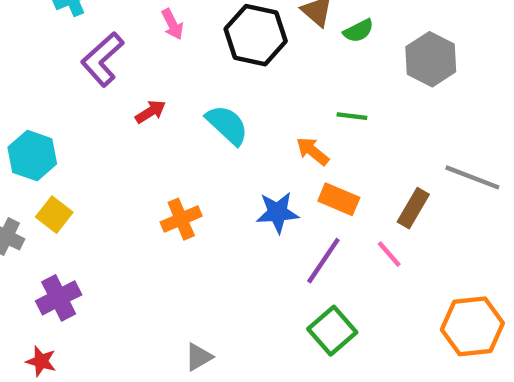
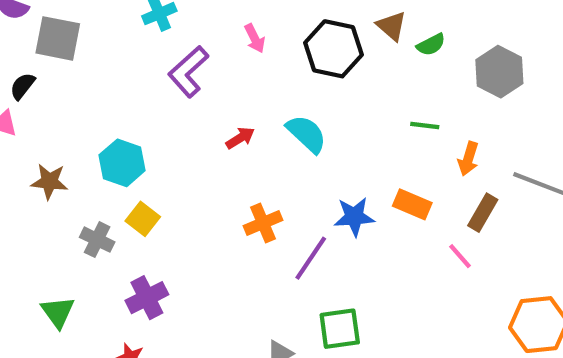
red arrow: (151, 112) -> (240, 138), moved
orange arrow: (313, 151) -> (468, 159), moved, turned -112
purple line: (323, 261) -> (311, 258), moved
green square: (332, 331) -> (340, 329), moved, turned 33

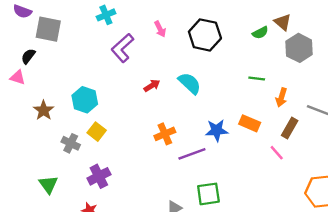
brown triangle: (392, 26) -> (283, 22), moved
brown star: (49, 181) -> (44, 110), turned 30
purple line: (311, 258) -> (192, 154), turned 36

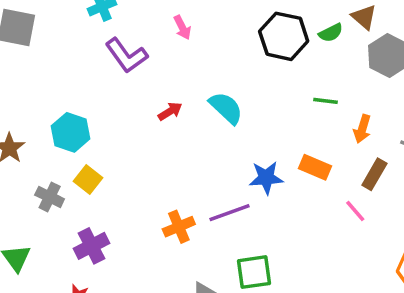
black hexagon: (205, 35) -> (284, 36), moved
purple L-shape: (122, 48) -> (126, 55), turned -84
orange cross: (165, 134) -> (179, 227), moved

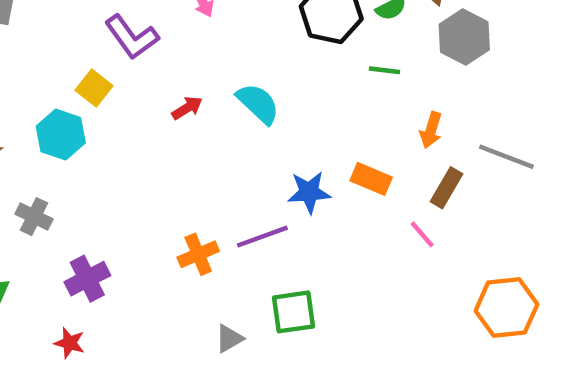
green line: (326, 101) -> (384, 70), moved
yellow square: (88, 179) -> (94, 88), moved

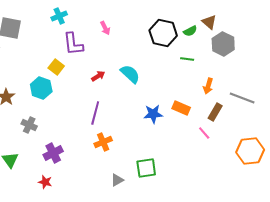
purple L-shape: (132, 37) -> (73, 44), turned 30
purple line: (262, 237) -> (95, 113), moved, turned -55
orange hexagon: (506, 308) -> (250, 151), moved

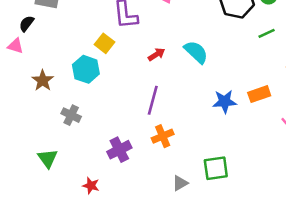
green line: (187, 59) -> (267, 33), turned -32
orange rectangle: (181, 108) -> (259, 94), turned -42
purple cross: (53, 153) -> (119, 150), moved

